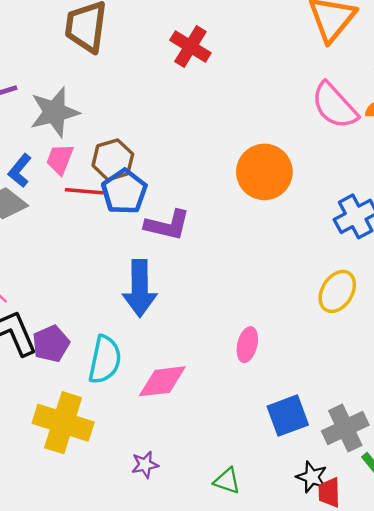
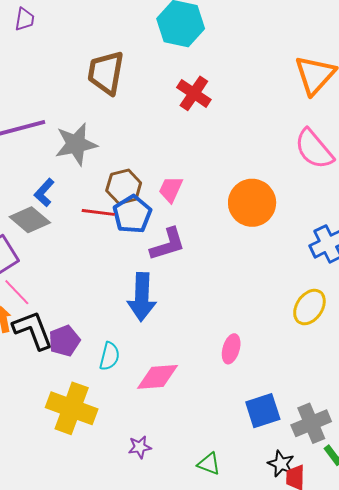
pink trapezoid: (60, 159) -> (171, 189), moved
purple L-shape: (167, 225) -> (168, 244), turned -33
cyan semicircle: (105, 360) -> (110, 356), size x0.7

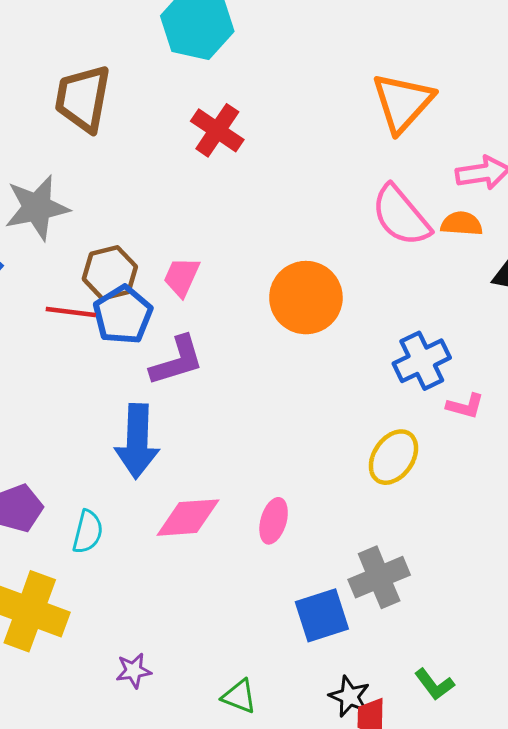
pink diamond: (157, 377) -> (188, 518), moved
gray cross: (311, 423) -> (379, 577), moved

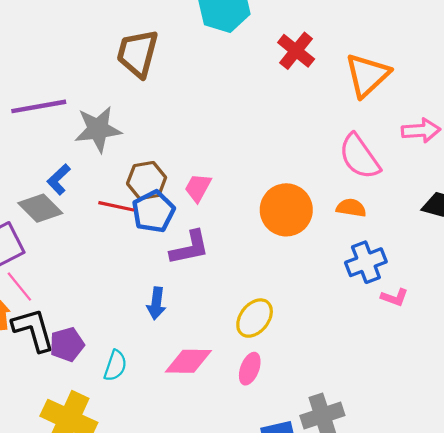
red cross: (217, 130) -> (296, 51), moved
orange semicircle: (462, 224) -> (351, 208), moved
blue arrow: (137, 441) -> (156, 303), size x0.6
yellow ellipse: (393, 457) -> (255, 318), moved

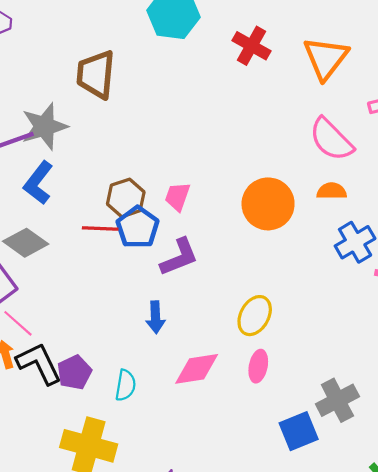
gray star: (98, 129) -> (44, 126), moved
blue L-shape: (59, 179) -> (38, 183), moved, size x1.4

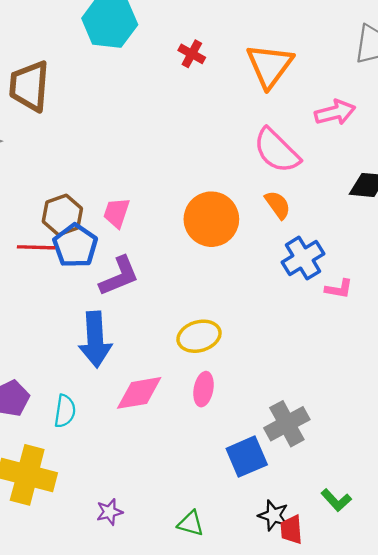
red cross: (252, 46) -> (192, 54), size x0.7
orange semicircle: (332, 191) -> (278, 205), turned 56
yellow ellipse: (255, 316) -> (199, 336), turned 45
blue arrow: (156, 317) -> (95, 339), size x1.6

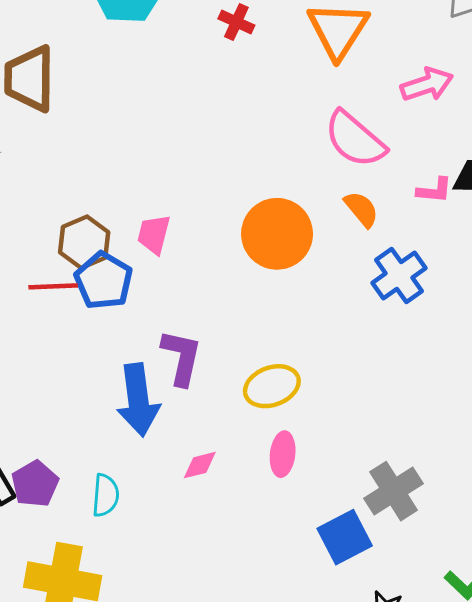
purple L-shape: (119, 276) -> (181, 357), moved, turned -51
pink L-shape: (339, 289) -> (434, 190), moved
pink diamond: (139, 393) -> (200, 465), size x0.6

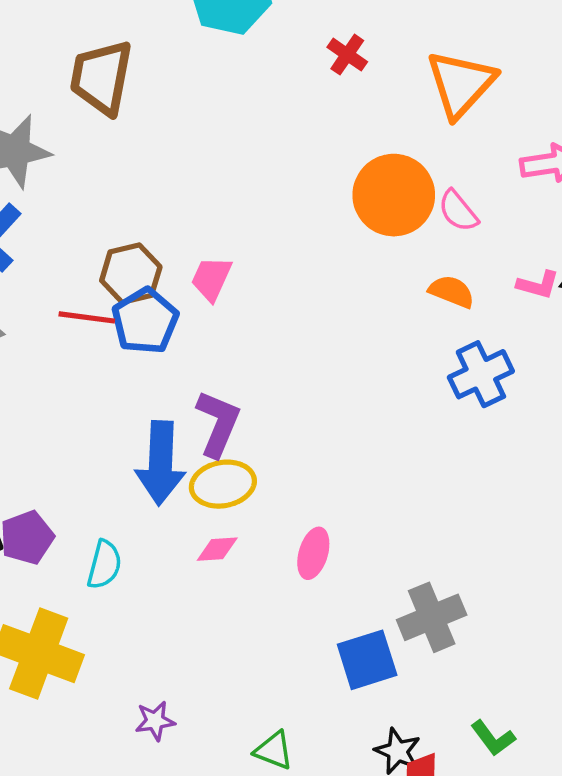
pink semicircle: (355, 139) -> (458, 211), size x0.6
orange semicircle: (361, 209) -> (452, 292), turned -39
orange circle: (277, 234) -> (394, 195), moved
yellow ellipse: (272, 386) -> (223, 484), moved

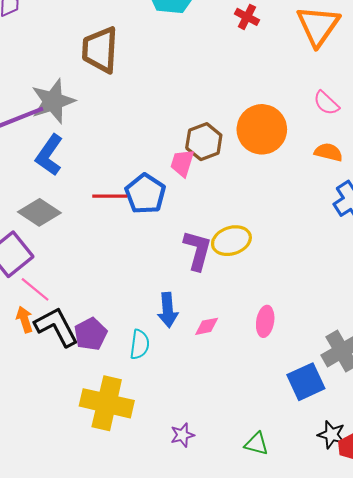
orange circle: (394, 195) -> (262, 129), moved
brown hexagon: (131, 274) -> (204, 142), moved
blue arrow: (160, 463) -> (168, 310), moved, size x0.7
yellow ellipse: (223, 484) -> (231, 241), moved

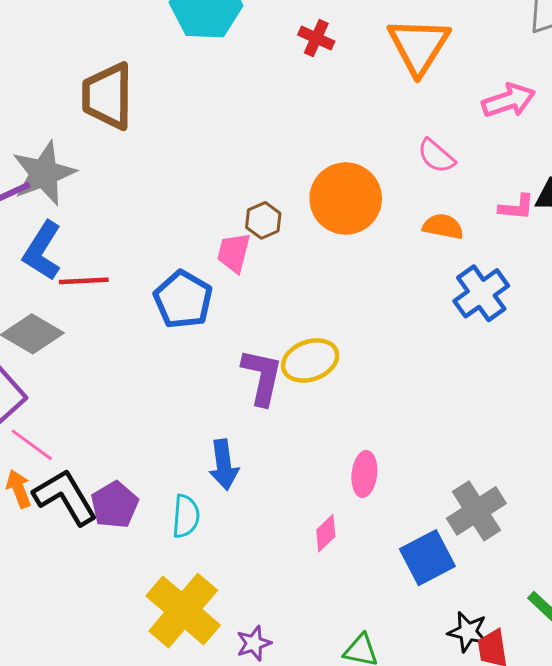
brown hexagon: (204, 142) -> (263, 220), size x0.7
red line: (110, 196) -> (84, 281), moved
pink diamond: (207, 326) -> (326, 533), moved, turned -30
yellow cross: (107, 403) -> (183, 611), moved, turned 30

